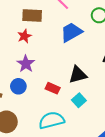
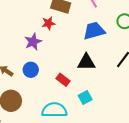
purple star: (26, 64) -> (33, 42), moved
black triangle: (78, 75) -> (86, 62), moved

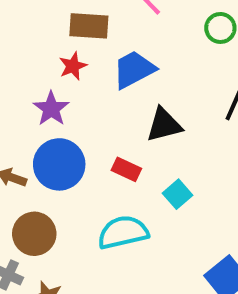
blue trapezoid: (94, 31) -> (134, 70), moved
blue circle: (31, 70) -> (59, 164), size x1.6

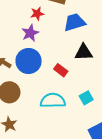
red star: (73, 66) -> (37, 14), moved
cyan square: (178, 194) -> (86, 98), moved

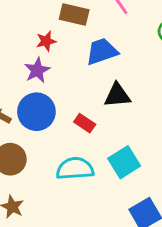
cyan square: (86, 98) -> (124, 162), size x1.5

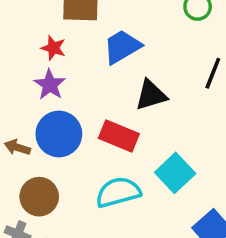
red star: (46, 41) -> (53, 48), turned -30
red rectangle: (85, 123) -> (119, 136), size x1.5

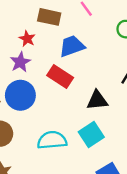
black triangle: (151, 95) -> (97, 100), moved
red rectangle: (119, 136) -> (60, 77), moved

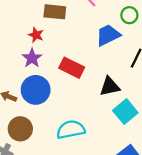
blue trapezoid: (72, 46) -> (108, 35), moved
cyan square: (91, 134) -> (125, 112), moved

